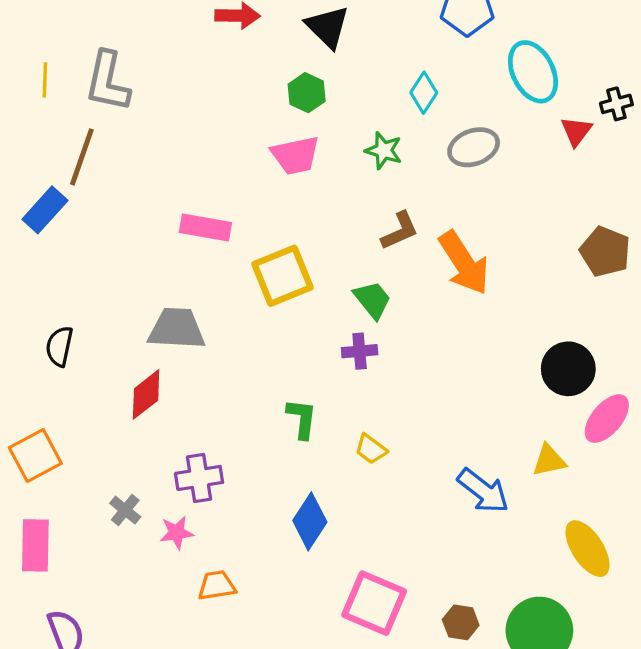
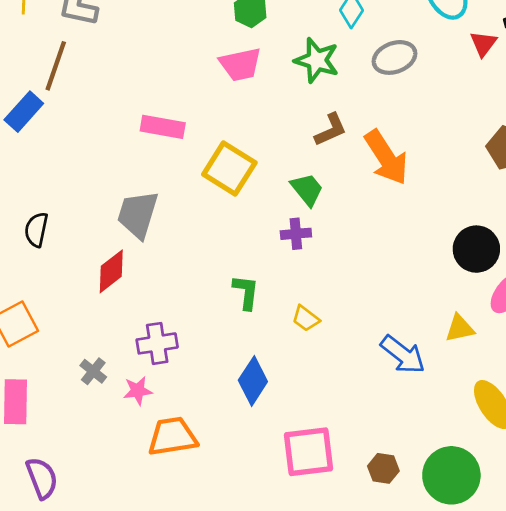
green star: (384, 150) -> (317, 60), size x1.4
yellow square: (283, 276) -> (229, 169), turned -36
gray trapezoid: (177, 329) -> (138, 214), turned -76
orange trapezoid: (217, 586) -> (172, 436), size x1.5
pink square: (374, 603) -> (308, 452), turned -30

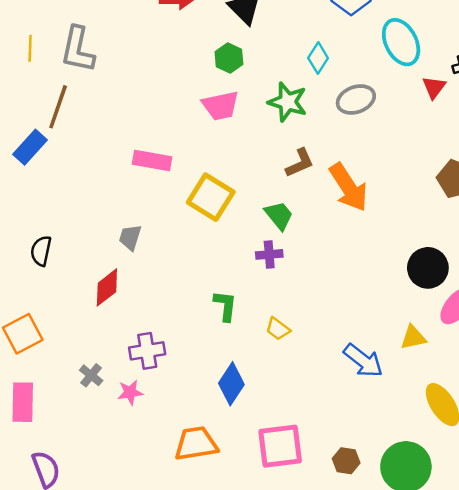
gray trapezoid: (138, 214) -> (130, 237), size x0.6
orange trapezoid: (172, 436) -> (196, 444), moved

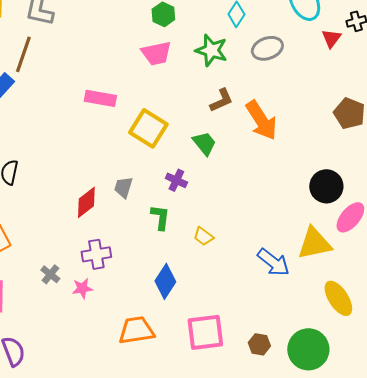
gray trapezoid: (130, 237) -> (123, 187), moved
purple cross: (269, 254) -> (176, 180), moved, turned 30
red diamond: (107, 287) -> (86, 202), moved
yellow triangle: (413, 337) -> (314, 243), size x1.6

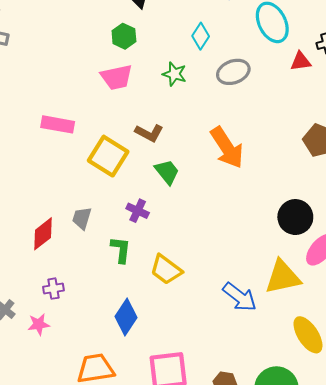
red triangle: (331, 38) -> (301, 61), turned 45
green star: (211, 50) -> (174, 74), size x0.7
brown L-shape: (221, 100) -> (149, 133), moved, turned 52
yellow trapezoid: (203, 236) -> (166, 270), size x1.5
purple cross: (96, 254) -> (53, 289), size x0.7

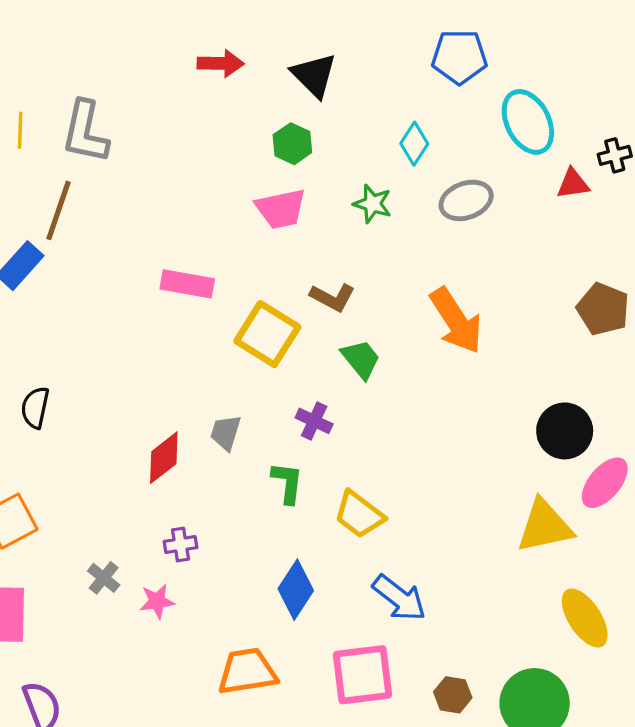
blue arrow: (240, 297) -> (399, 598), moved

